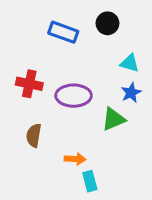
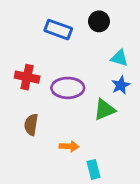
cyan rectangle: (90, 181) -> (94, 169), moved

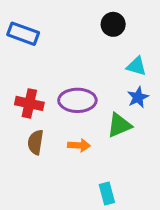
blue rectangle: (58, 30) -> (23, 34), moved
red cross: (27, 77) -> (29, 103), moved
orange arrow: (69, 146) -> (79, 145), moved

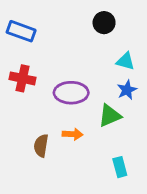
red cross: (29, 103) -> (23, 78), moved
brown semicircle: (36, 142) -> (41, 146), moved
cyan rectangle: (107, 193) -> (120, 167), moved

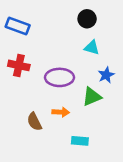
cyan triangle: (125, 61) -> (92, 48), moved
brown semicircle: (41, 146) -> (34, 122), turned -36
cyan rectangle: (120, 167) -> (80, 141), moved, turned -70

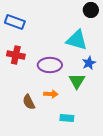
black circle: (87, 19) -> (91, 10), moved
cyan triangle: (92, 48) -> (77, 40), size x1.6
green triangle: (92, 97) -> (77, 81), turned -36

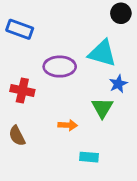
red cross: (16, 55) -> (22, 90), moved
purple ellipse: (50, 65) -> (60, 67), moved
brown semicircle: (29, 102) -> (17, 136), moved

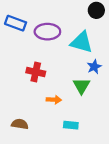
purple ellipse: (60, 67) -> (47, 32), moved
red cross: (22, 90) -> (36, 72), moved
brown semicircle: (17, 136) -> (20, 124), moved, turned 126

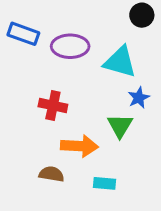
orange arrow: (54, 100) -> (79, 146), size x1.6
brown semicircle: (20, 124) -> (51, 174), moved

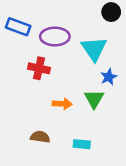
cyan triangle: (120, 62) -> (94, 49), turned 40
red cross: (53, 106) -> (39, 68), moved
orange arrow: (79, 146) -> (62, 104), moved, size x0.7

